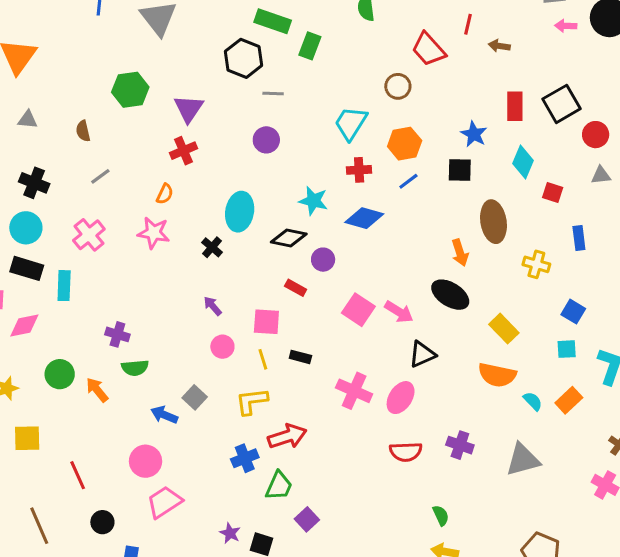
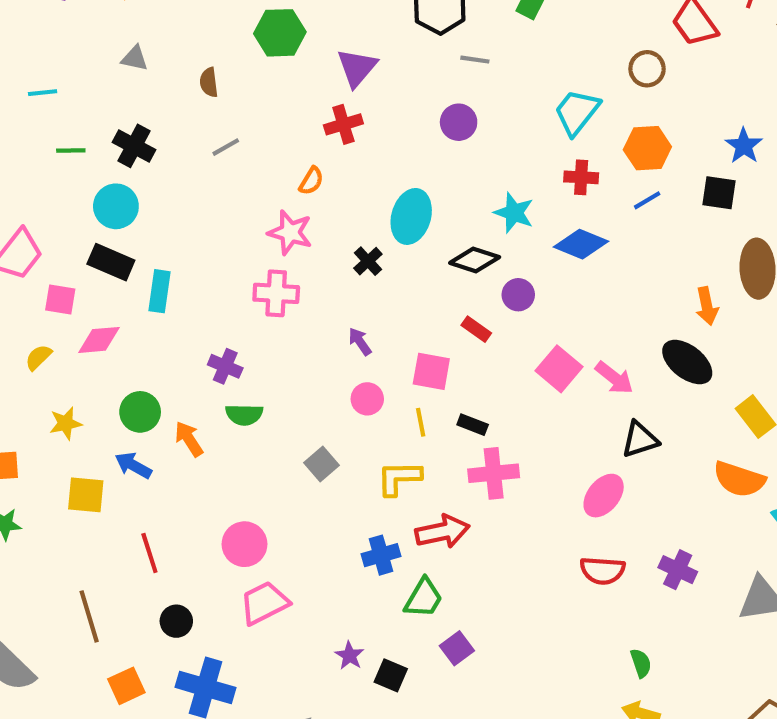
pink cross: (89, 235) -> (276, 293), moved, turned 36
pink cross: (354, 391) -> (494, 473), moved, turned -36
blue arrow: (164, 415) -> (133, 465), moved

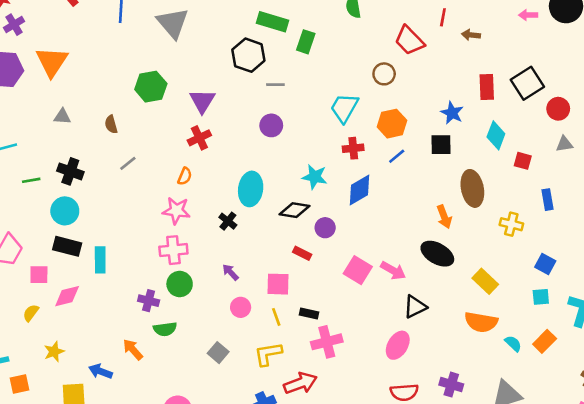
blue diamond: (581, 244) -> (360, 190), turned -44
green circle: (140, 412) -> (180, 284), moved

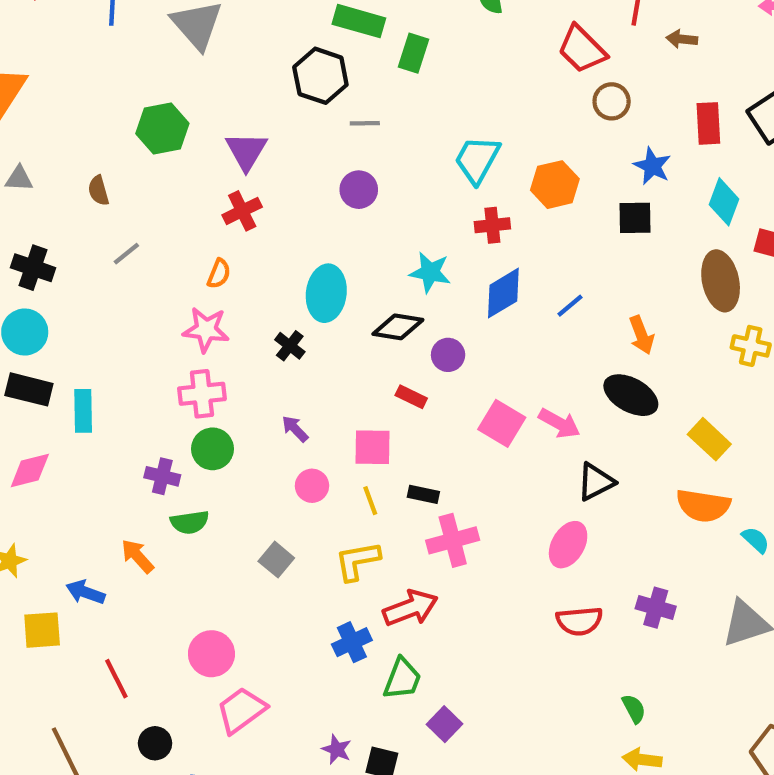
brown circle: (384, 74) -> (612, 101), moved
blue line: (397, 156) -> (570, 306), moved
brown ellipse: (472, 188) -> (721, 281), moved

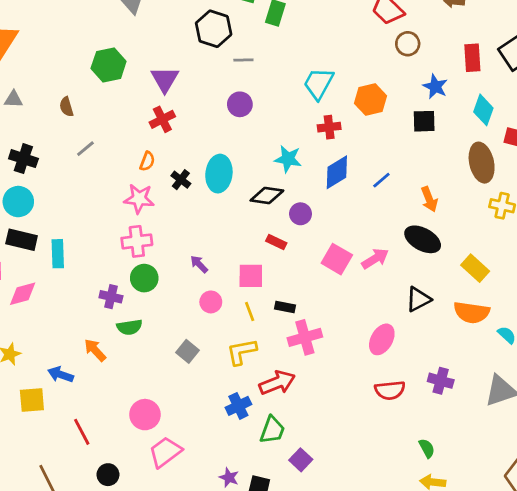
black cross: (290, 346) -> (181, 180), moved
pink arrow: (559, 423) -> (375, 259), turned -60
black triangle: (596, 482) -> (418, 299), moved

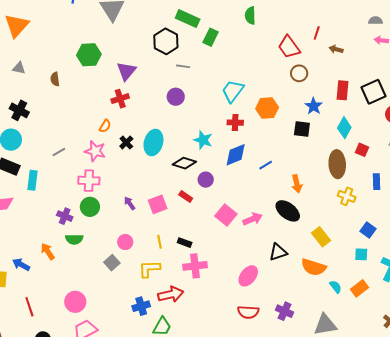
gray line: (85, 149) -> (59, 152), moved
pink square: (251, 276) -> (158, 204), moved, turned -30
pink circle: (211, 302) -> (125, 242), moved

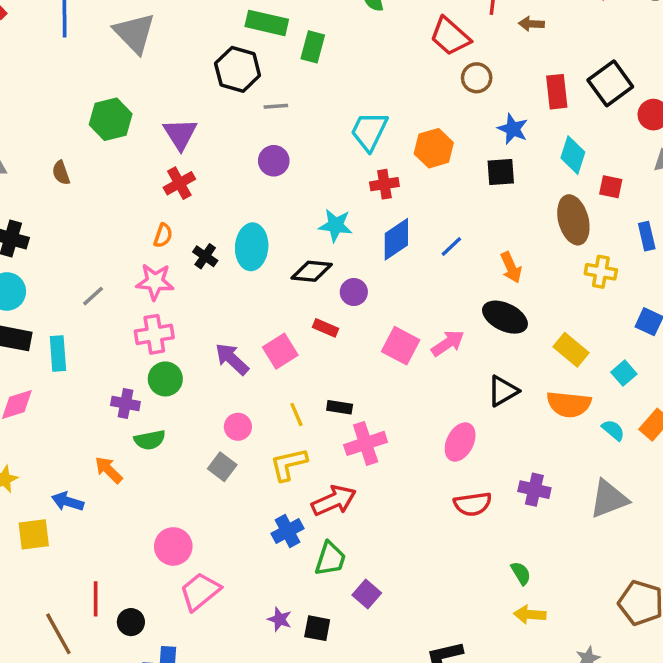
purple arrow: (130, 203) -> (232, 359), size x1.5
cyan square: (361, 254) -> (624, 373), moved, turned -32
red line: (29, 307) -> (96, 599), moved, turned 30

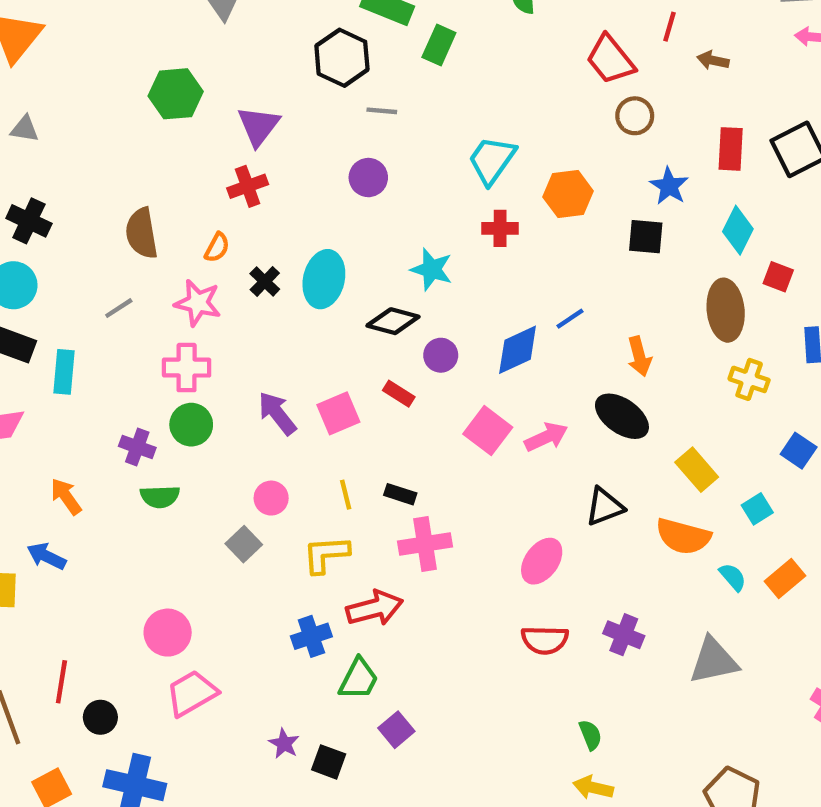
brown semicircle: (61, 173) -> (142, 233), moved, size x1.6
blue diamond: (396, 239) -> (518, 350), moved
orange arrow: (109, 470) -> (66, 496), moved

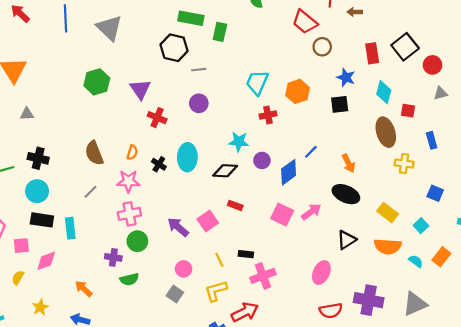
red cross: (248, 186) -> (157, 118), moved, turned -36
purple circle: (441, 355) -> (262, 160), moved
purple cross: (624, 635) -> (369, 300), size x1.5

